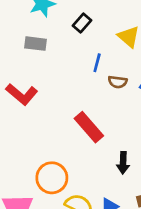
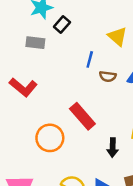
black rectangle: (82, 23) -> (62, 24), moved
orange circle: (52, 178) -> (50, 138), moved

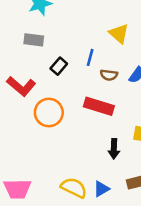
black rectangle: (62, 24) -> (59, 66), moved
red rectangle: (82, 116) -> (99, 106), moved, turned -32
orange circle: (50, 138) -> (49, 112), moved

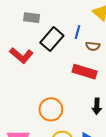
black rectangle: (59, 66) -> (52, 39), size x1.6
orange circle: (49, 112) -> (51, 109), moved

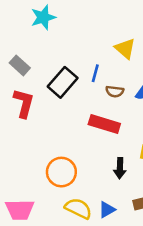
gray rectangle: (32, 18) -> (20, 65), moved, turned 35
red L-shape: (21, 55) -> (24, 103), turned -115

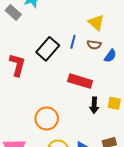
gray rectangle: (20, 65) -> (13, 12), moved
brown semicircle: (115, 91) -> (94, 45), moved
black arrow: (120, 168) -> (94, 105), moved

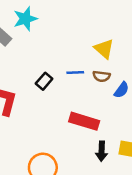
blue line: (73, 42) -> (75, 72), turned 72
black rectangle: (48, 49) -> (44, 81), size x0.6

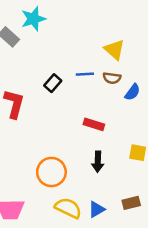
red rectangle: (84, 121) -> (94, 124), size x0.7
black arrow: (102, 151) -> (98, 162), moved

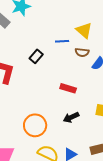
blue line: (85, 74) -> (62, 41), moved
black arrow: (98, 162) -> (71, 117), turned 63

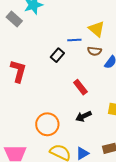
black rectangle: (36, 56) -> (57, 55), moved
red rectangle: (68, 88) -> (80, 87), turned 35

